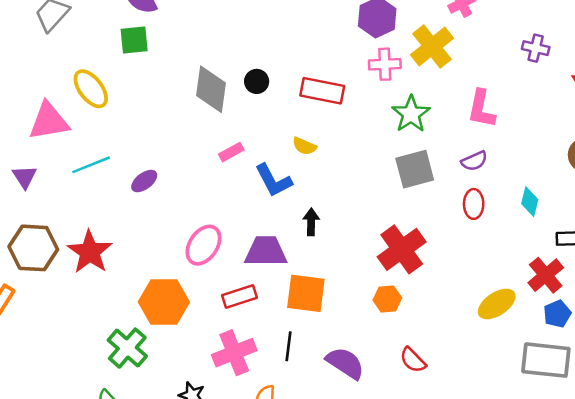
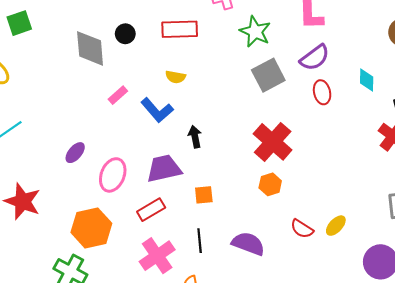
purple semicircle: (474, 161) -> (315, 58), size x1.4
purple ellipse: (144, 181) -> (75, 153), moved
orange square: (306, 293) -> (204, 195), size x0.6
yellow ellipse: (497, 304) -> (336, 226), moved, size x0.7

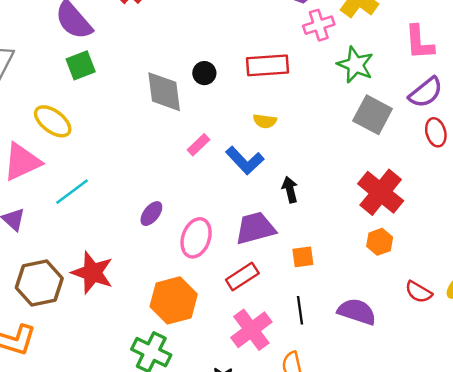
gray square: (268, 75) -> (373, 115), turned -32

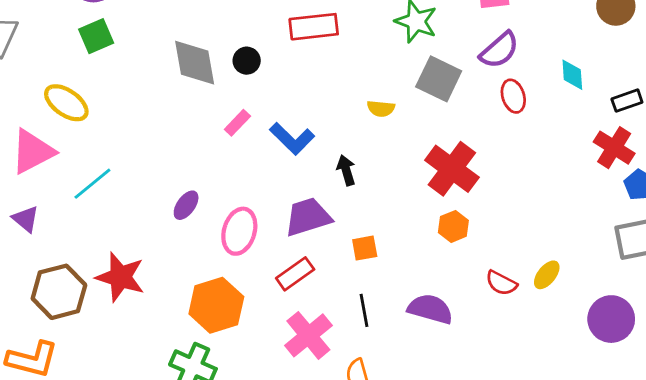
black circle: (204, 73) -> (247, 61), moved
yellow semicircle: (265, 121) -> (381, 109), moved

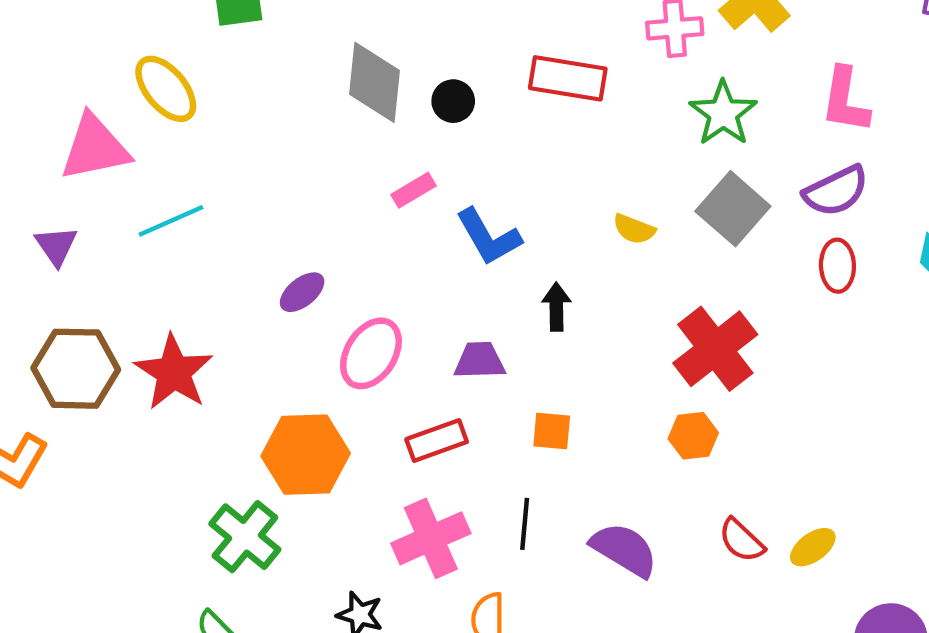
purple trapezoid: (308, 217) -> (480, 361), size x0.7

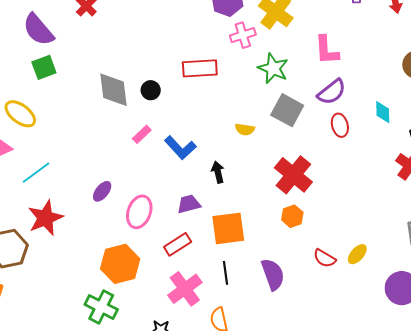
red star: (174, 372) -> (45, 218), moved, turned 30
orange square: (552, 431) -> (228, 228), size x1.8
purple semicircle: (624, 550) -> (273, 274), turned 52

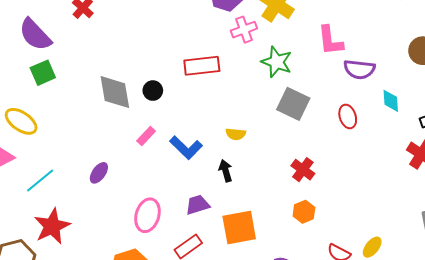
purple semicircle: (332, 92) -> (359, 69), moved, turned 48
yellow semicircle: (245, 129) -> (236, 134), moved
red cross: (293, 175) -> (303, 170), size x0.6
purple ellipse: (102, 191) -> (99, 173), moved

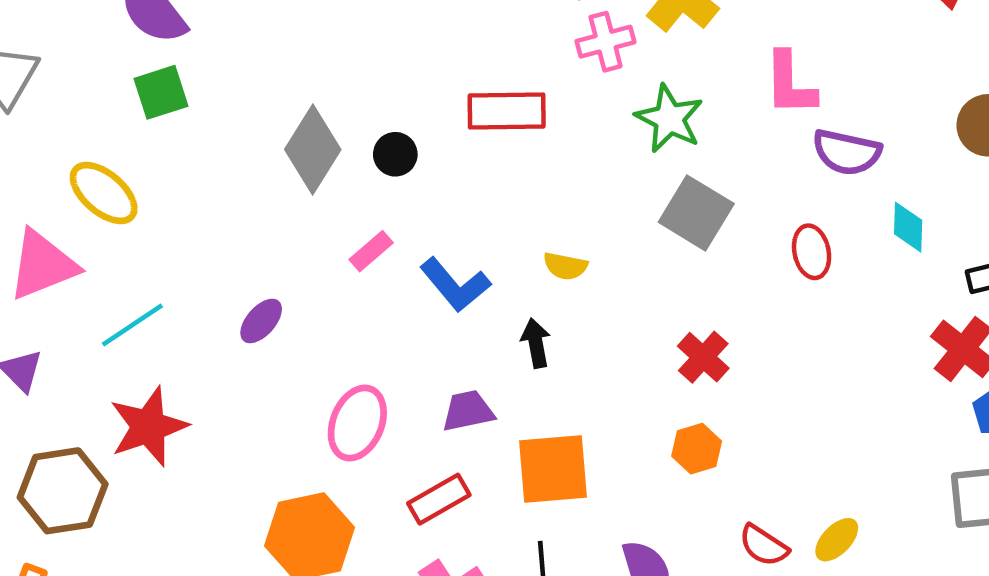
gray diamond: (115, 92) -> (313, 149), turned 36

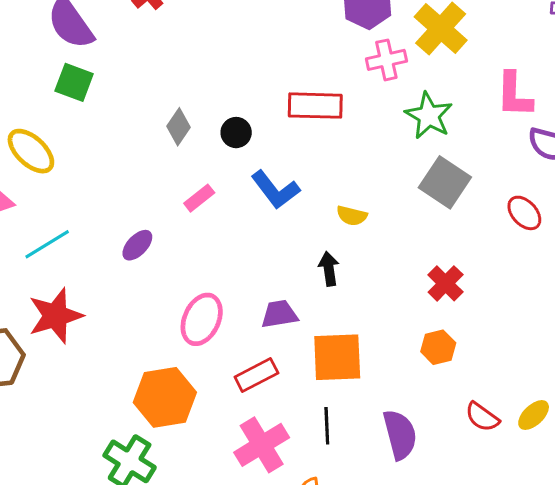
green square: (161, 92) -> (74, 82), turned 36
gray diamond: (313, 149) -> (179, 127), size x0.6
pink rectangle: (371, 251) -> (199, 198), moved
red ellipse: (812, 252) -> (524, 213), turned -33
blue L-shape: (455, 285) -> (275, 190), moved

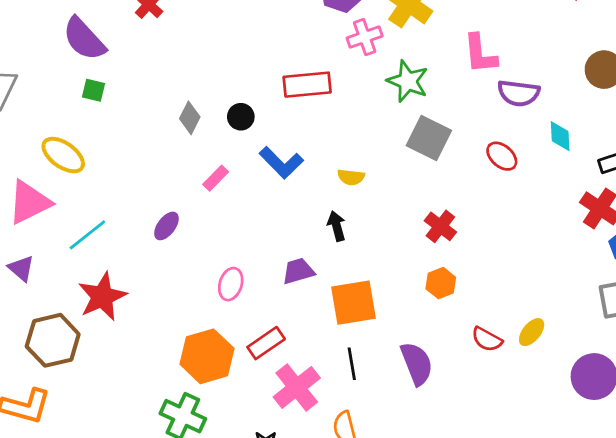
green square: (74, 82) -> (94, 90), size x0.7
pink ellipse: (202, 319) -> (231, 284), size x0.7
red rectangle: (256, 375) -> (266, 343), moved

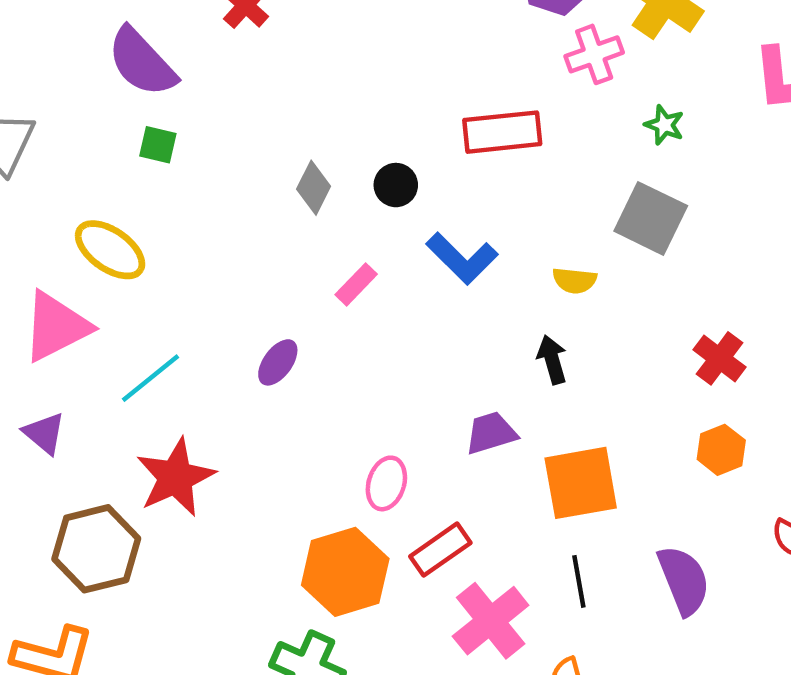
green star: (408, 81) -> (664, 125), size x0.6
gray square: (429, 138) -> (651, 218), moved
pink ellipse: (231, 284) -> (386, 483), moved

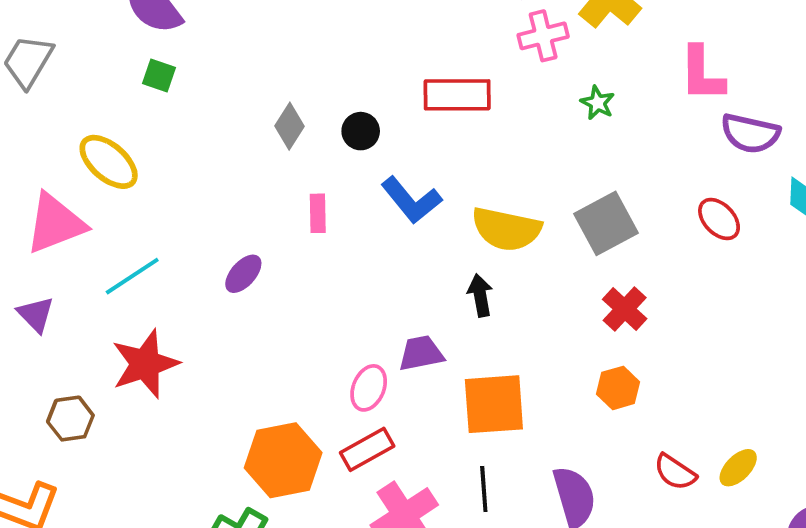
gray square: (651, 218) -> (606, 223), moved, turned 30
yellow semicircle: (575, 281) -> (506, 229), size x1.8
pink rectangle: (356, 284) -> (318, 213), turned -51
pink ellipse: (386, 483) -> (369, 388), moved
brown hexagon: (96, 549) -> (70, 419), size x0.6

